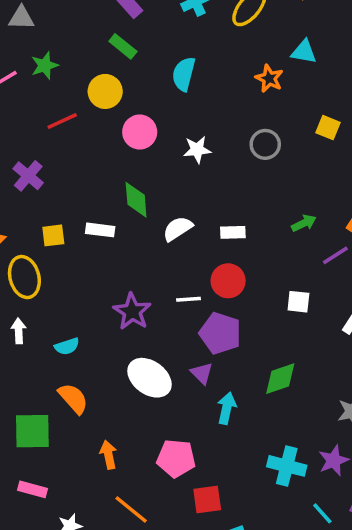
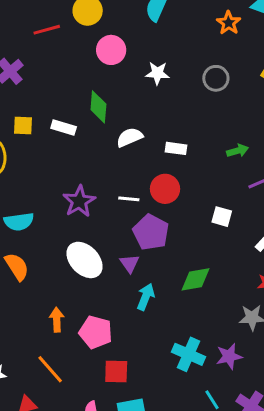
cyan semicircle: (67, 346) -> (19, 222), size x1.4
orange arrow: (108, 455) -> (57, 320), moved

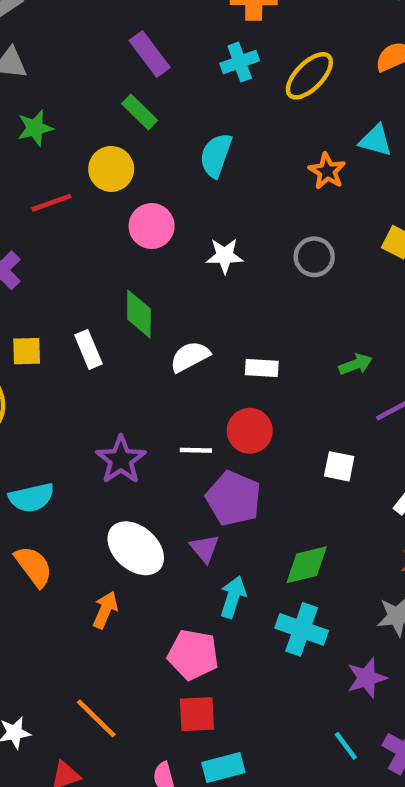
white rectangle: (64, 128) -> (88, 349), turned 55
orange arrow: (57, 320) -> (105, 610), moved, turned 30
pink pentagon: (96, 332) -> (193, 655), moved
cyan cross: (189, 354) -> (302, 629), moved

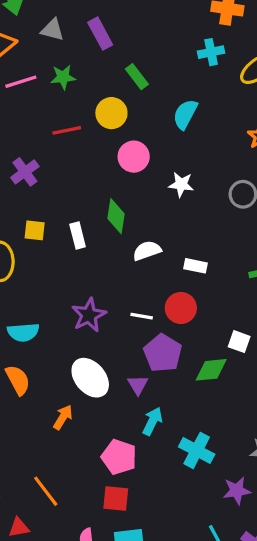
purple rectangle: (150, 54) -> (100, 34), moved
green diamond: (307, 565) -> (211, 370), moved

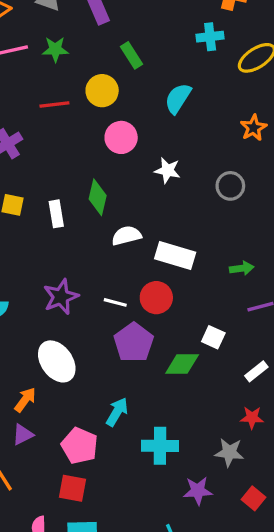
white rectangle: (195, 266) -> (175, 255), size x1.6
purple triangle: (138, 385) -> (23, 435), moved, turned 30
cyan cross: (197, 450) -> (160, 446), turned -32

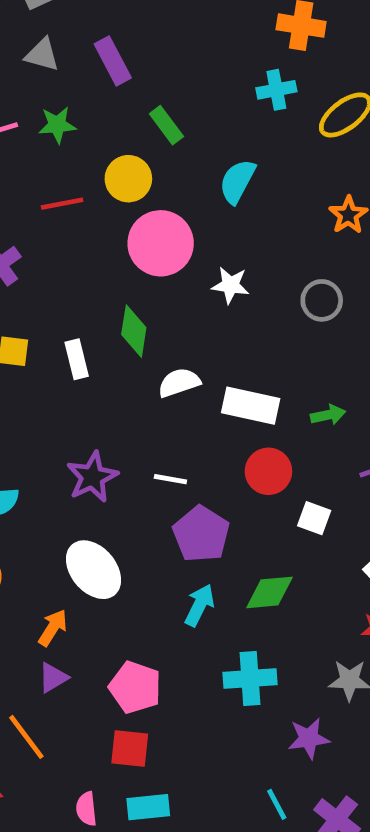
pink circle: (121, 137) -> (161, 243), size x1.4
green arrow: (242, 268) -> (328, 415), moved
red circle: (156, 298) -> (268, 471), moved
green diamond: (182, 364) -> (269, 592), moved
cyan arrow: (117, 412) -> (200, 605), moved

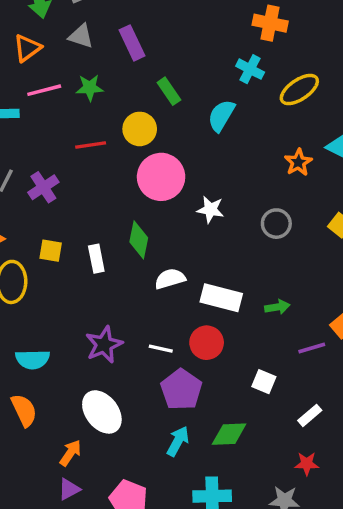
cyan cross: (276, 90) -> (250, 69), turned 36
cyan semicircle: (237, 181) -> (221, 116), moved
red circle: (268, 471) -> (207, 343), moved

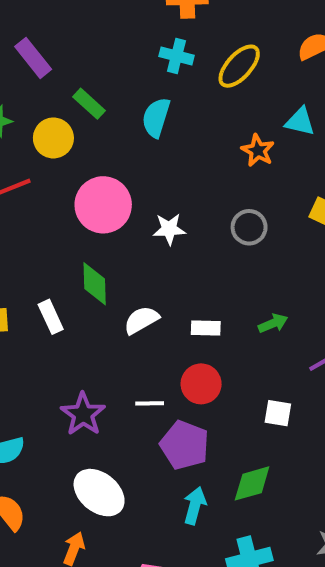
yellow circle: (140, 129) -> (53, 138), moved
white rectangle: (221, 298) -> (206, 328), size x0.6

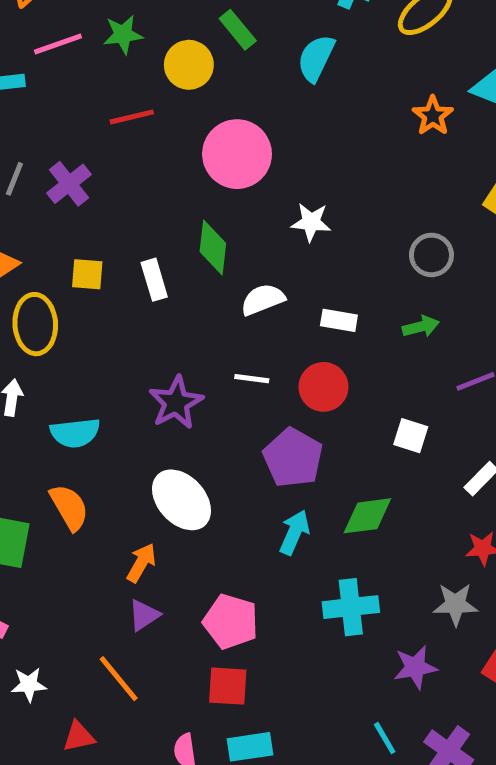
gray circle: (249, 227) -> (431, 255), moved
white star: (169, 229) -> (311, 222), moved
white line: (150, 403) -> (252, 379), moved

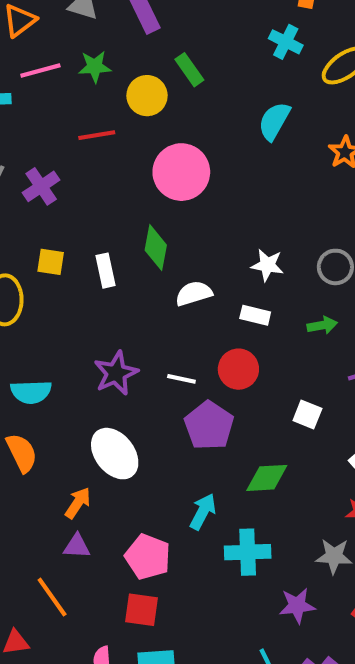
cyan semicircle: (316, 58) -> (274, 121), moved
white star: (311, 222) -> (267, 265), moved
white line: (252, 379) -> (181, 379), moved
cyan arrow: (294, 532) -> (203, 512), moved
purple triangle: (144, 615) -> (77, 546), turned 32

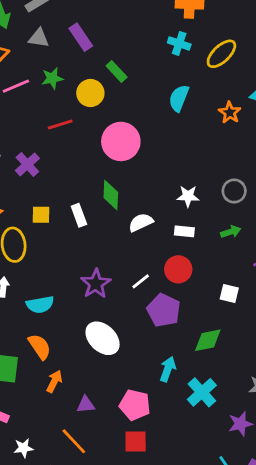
white line: (181, 379) -> (141, 281), turned -42
orange arrow: (78, 503) -> (54, 381), moved
cyan cross: (248, 552) -> (202, 392), turned -32

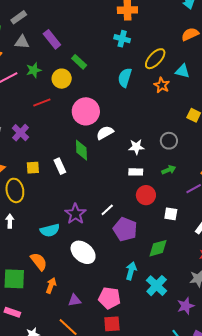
yellow ellipse: (221, 54) -> (155, 59), moved
white semicircle: (141, 222) -> (105, 133), moved
red circle: (178, 269) -> (146, 195), moved
cyan semicircle: (40, 305) -> (50, 230), moved

